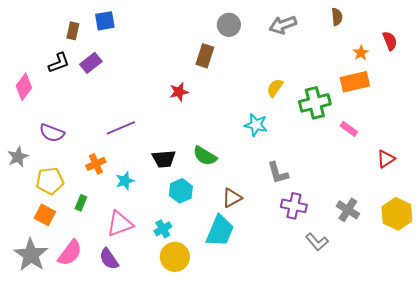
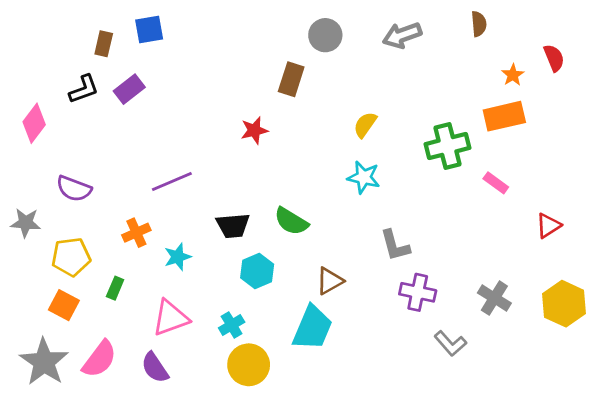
yellow semicircle: (275, 88) -> (365, 125), moved
gray star: (18, 157) -> (26, 223), turned 30

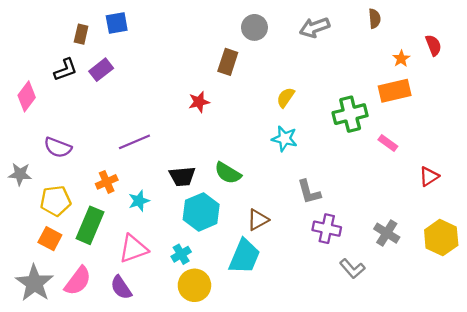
cyan hexagon: (257, 271) -> (201, 212), size x1.4
green rectangle: (115, 288) -> (90, 225), size x2.0

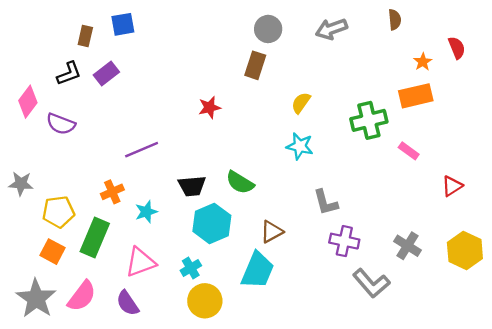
brown rectangle: (228, 62) -> (255, 65), moved
purple semicircle: (58, 147) -> (61, 124), moved
gray L-shape: (352, 269) -> (371, 283), size x1.4

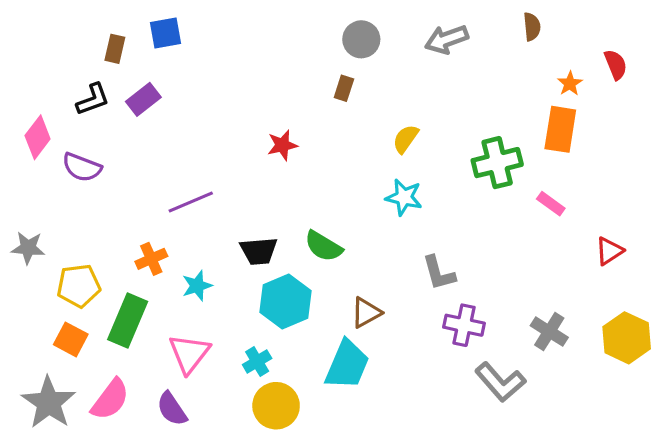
brown rectangle: (255, 65) -> (344, 88), size x0.7
orange rectangle: (416, 96) -> (560, 129), turned -68
pink triangle: (140, 262) -> (189, 354), turned -32

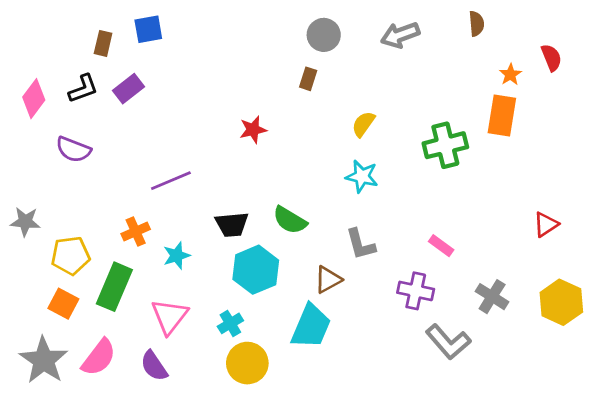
pink diamond: (38, 137) -> (34, 99), moved
pink rectangle: (551, 204) -> (441, 246), moved
gray L-shape: (439, 273) -> (360, 244), moved

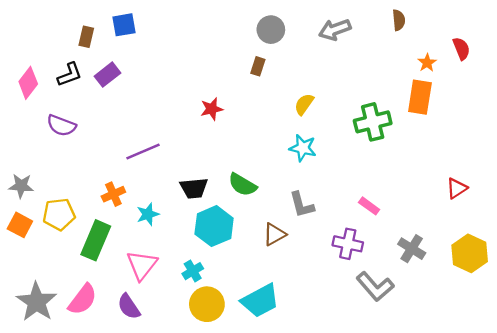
orange square: (63, 304) -> (20, 225), moved
cyan trapezoid: (311, 326) -> (260, 301), moved, turned 39

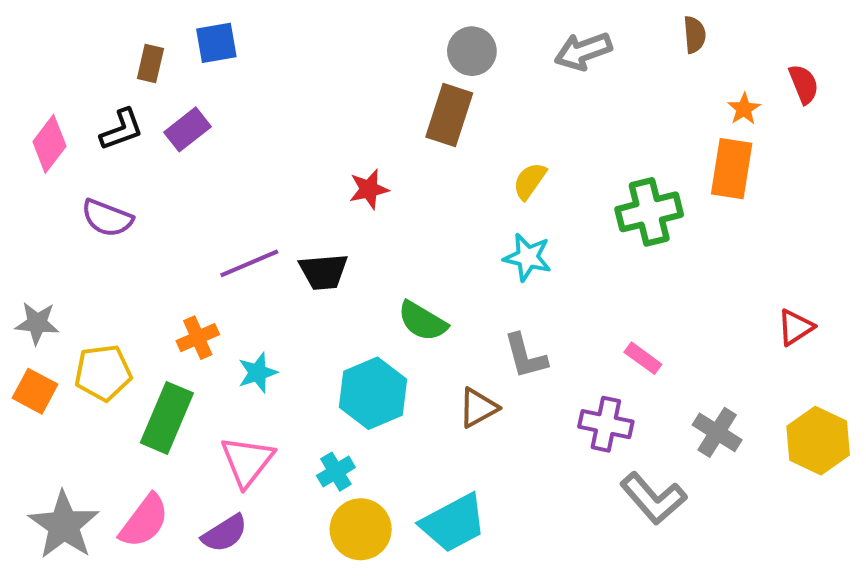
brown rectangle: (258, 66) -> (449, 115), size x1.8
black trapezoid: (194, 188) -> (324, 272), moved
purple semicircle: (129, 307) -> (225, 533), turned -88

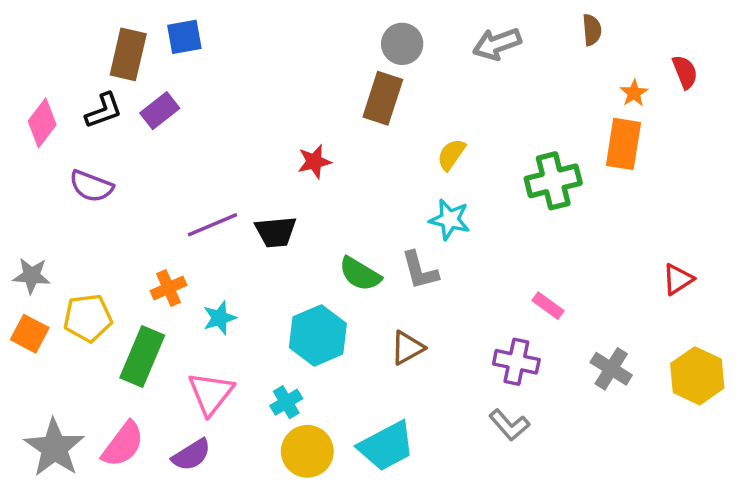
brown rectangle: (150, 64) -> (128, 54), size x1.6
gray L-shape: (525, 356) -> (420, 270), moved
gray L-shape: (653, 498) -> (509, 425), moved, size x0.7

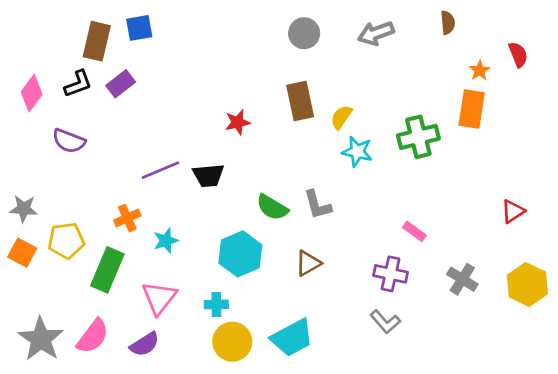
brown rectangle: (383, 98) -> (300, 101), moved, turned -30
cyan star: (450, 219) -> (357, 152), moved
cyan cross: (286, 402) -> (216, 304), turned 30

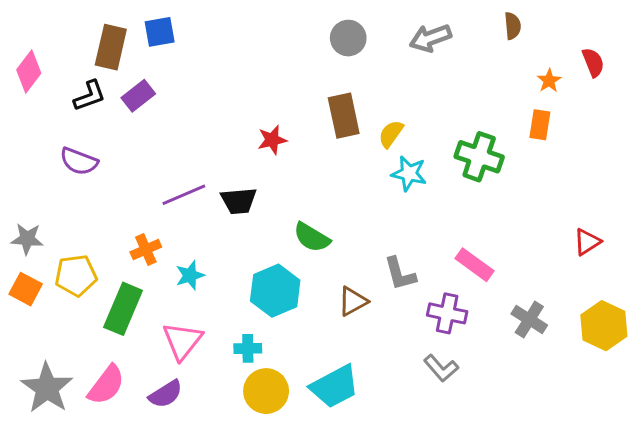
pink diamond: (32, 93) -> (29, 71), moved
orange rectangle: (472, 109) -> (540, 125), size x0.7
green cross: (418, 137) -> (479, 157), turned 33
gray L-shape: (317, 205) -> (400, 274), moved
pink rectangle: (414, 231) -> (475, 265), size x1.4

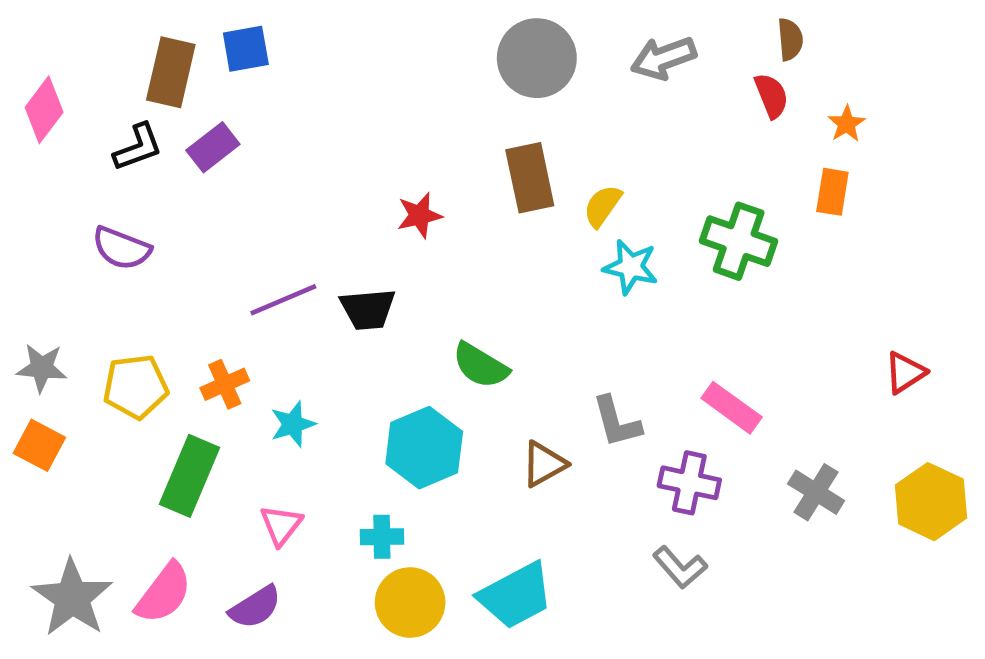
gray circle: (348, 38) -> (537, 58), size x1.4
red semicircle: (593, 62) -> (771, 96), moved
yellow pentagon: (76, 275) -> (136, 387), moved
pink triangle: (182, 341) -> (281, 525), size x0.7

